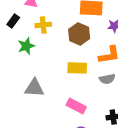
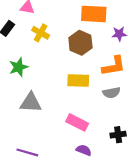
yellow cross: (43, 25) -> (41, 33), turned 35
green star: (26, 46) -> (18, 67), moved

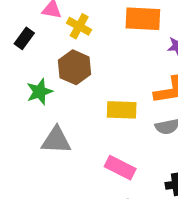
yellow cross: (41, 33) -> (79, 26), moved
brown hexagon: (80, 43) -> (74, 67), moved

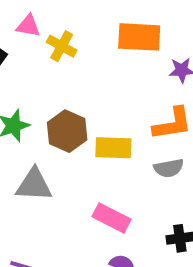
brown hexagon: (74, 67) -> (67, 131), moved

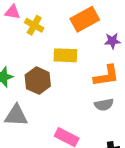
orange rectangle: (139, 37) -> (85, 19), turned -32
yellow rectangle: (113, 148) -> (65, 55), moved

